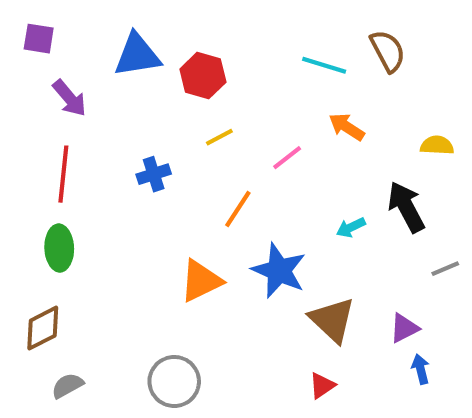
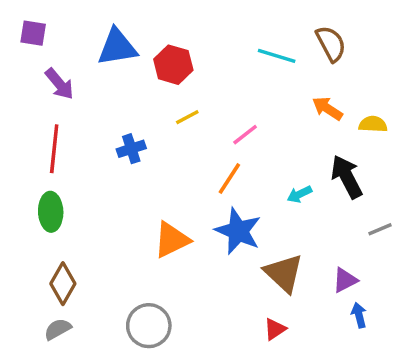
orange arrow: (347, 127) -> (327, 108), moved
orange line: (238, 209) -> (229, 178), moved
brown diamond: (43, 328) -> (63, 284), moved, turned -33

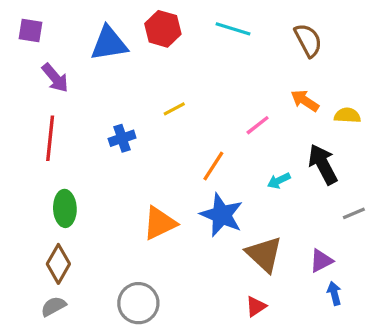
cyan line: (277, 56) -> (233, 29), moved
red hexagon: (173, 65) -> (163, 29), moved
pink line: (245, 135) -> (258, 125), moved
green ellipse: (51, 212) -> (65, 208), moved

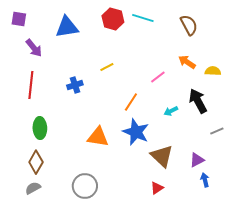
red hexagon: (163, 29) -> (113, 19), moved
orange triangle: (160, 223) -> (98, 137), turned 35

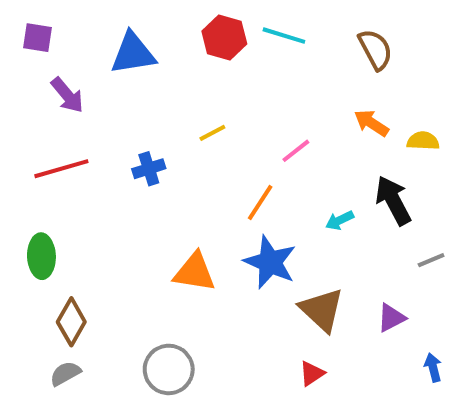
pink line: (158, 77) -> (296, 151), moved
red line: (31, 85) -> (61, 169), turned 68
green ellipse: (40, 128) -> (41, 256), moved
blue arrow: (205, 180) -> (433, 367), moved

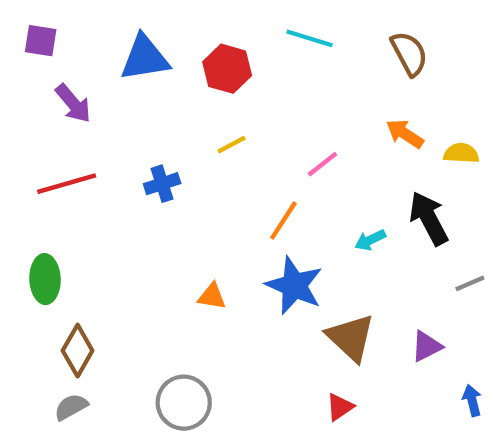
red hexagon: (224, 38) -> (227, 69), moved
orange triangle: (195, 272) -> (212, 296), size x0.6

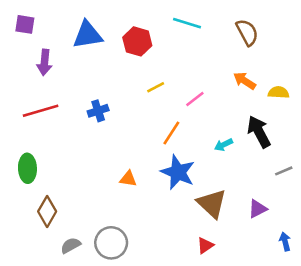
purple arrow: (73, 103) -> (44, 62), turned 45
yellow line: (231, 145) -> (156, 87), moved
gray semicircle: (71, 407) -> (71, 245), moved

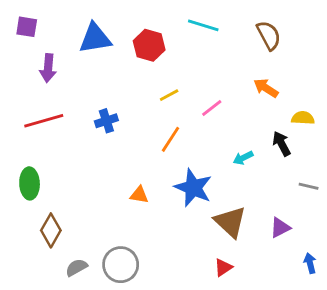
yellow semicircle: (279, 92) -> (303, 118), moved
black arrow: (259, 132) -> (282, 144), size x0.7
orange line: (171, 133) -> (170, 139), moved
gray line: (284, 171) -> (309, 186), turned 36

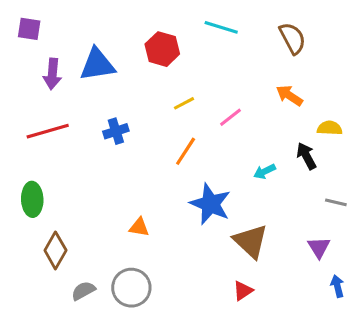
blue triangle: (95, 38) -> (97, 65), moved
orange triangle: (139, 195) -> (139, 227), moved
purple triangle: (280, 228) -> (319, 247), moved, turned -35

